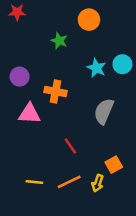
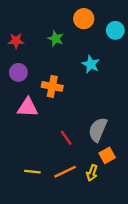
red star: (17, 12) -> (16, 41), moved
cyan circle: (122, 64) -> (115, 30), moved
gray semicircle: (104, 111) -> (98, 130), moved

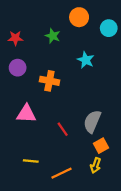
pink triangle: (28, 107) -> (26, 114), moved
orange line: (65, 172) -> (61, 173), moved
yellow arrow: (92, 173) -> (96, 165), moved

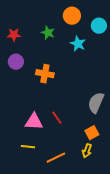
cyan star: (86, 60) -> (78, 44), moved
pink triangle: (26, 114) -> (34, 122), moved
gray semicircle: (92, 121) -> (96, 103), moved

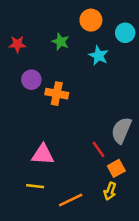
purple circle: (16, 62) -> (31, 80), moved
red line: (57, 118) -> (99, 149), moved

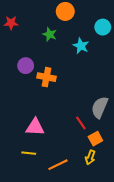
orange circle: (91, 20) -> (65, 11), moved
red star: (17, 44) -> (11, 23), moved

